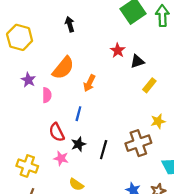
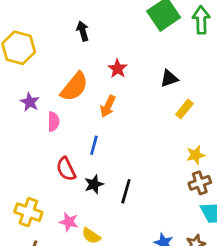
red star: (118, 50) -> (118, 69), moved
brown cross: (138, 143) -> (200, 183), moved, size x0.7
pink star: (61, 158) -> (69, 222), moved

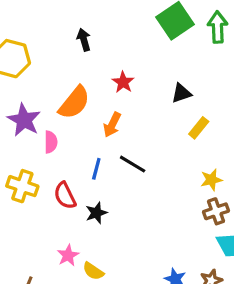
purple star: (30, 102) -> (24, 120), size x1.5
black line: (126, 191) -> (133, 164), moved, turned -75
yellow cross: (28, 212) -> (22, 186), moved
pink star: (69, 222) -> (68, 255), turned 30

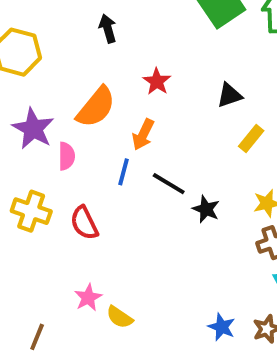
blue line: (96, 169) -> (123, 172), moved
black star: (96, 213) -> (206, 209), moved, turned -30

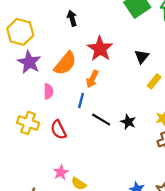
red star: (157, 82) -> (100, 49), size x1.6
black triangle: (230, 95) -> (142, 57), turned -32
purple star: (33, 129) -> (29, 62), moved
black line: (169, 184) -> (101, 120), moved

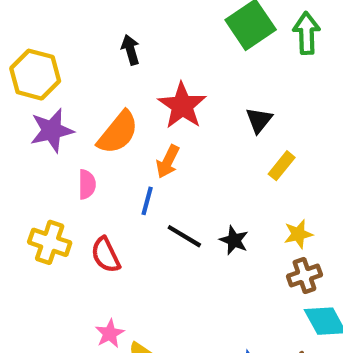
purple star: (29, 62) -> (52, 131), turned 30

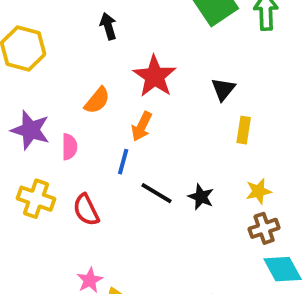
purple star: (52, 131) -> (30, 130), moved, turned 30
orange semicircle: (118, 133) -> (97, 100), size x0.7
yellow rectangle: (282, 166) -> (244, 130), turned -30

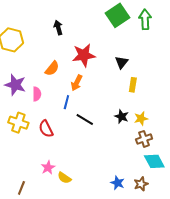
red star: (155, 76) -> (84, 55), turned 30
black star: (201, 197) -> (122, 116), moved

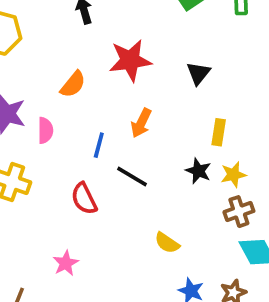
orange arrow: (77, 83) -> (141, 123), moved
yellow rectangle: (133, 85) -> (219, 132), moved
red semicircle: (46, 129) -> (84, 199), moved
yellow semicircle: (64, 178) -> (167, 243), moved

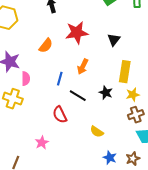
pink semicircle: (45, 130) -> (26, 79), moved
yellow rectangle: (219, 132) -> (125, 72), size x1.5
black star: (198, 171) -> (106, 93), moved
red semicircle: (84, 199) -> (60, 115), moved

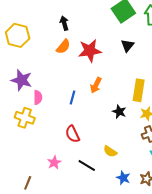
black triangle: (114, 40) -> (127, 46), moved
orange semicircle: (46, 46) -> (63, 47), moved
black line: (78, 96) -> (87, 166), moved

